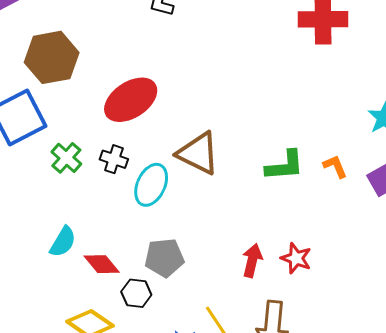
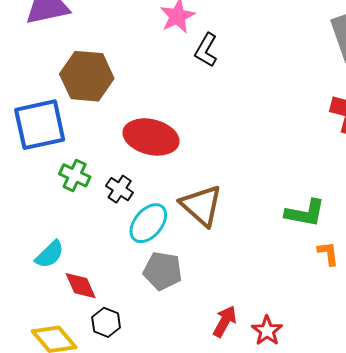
red ellipse: (131, 100) -> (151, 137), turned 32
green cross: (66, 158) -> (75, 175), turned -32
green L-shape: (285, 166) -> (305, 213), moved
gray pentagon: (164, 258) -> (163, 271), moved

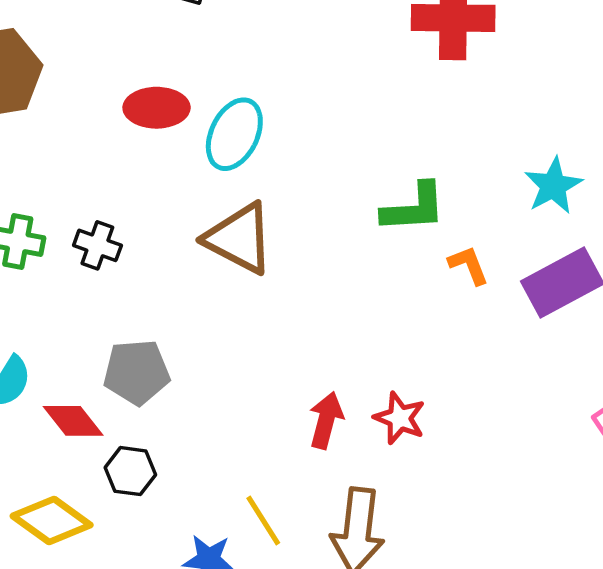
red ellipse: (151, 137) -> (157, 108), moved, size x0.7
cyan ellipse: (148, 223) -> (234, 134), moved
gray pentagon: (163, 271) -> (137, 372), moved

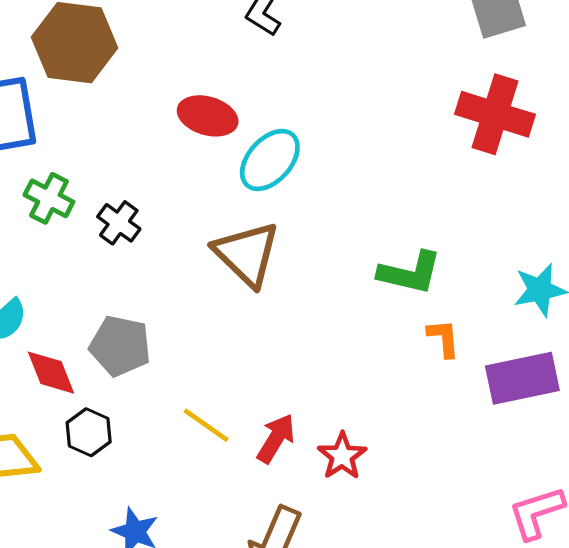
yellow line: (263, 521) -> (206, 425), moved, turned -39

